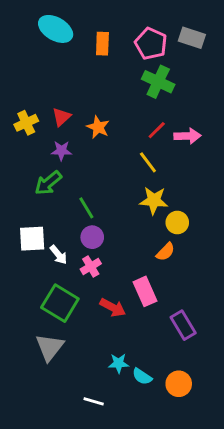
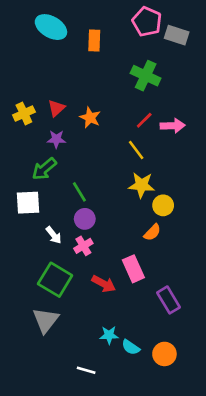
pink pentagon: (151, 44) -> (147, 22), moved
white square: (32, 239) -> (28, 203), moved

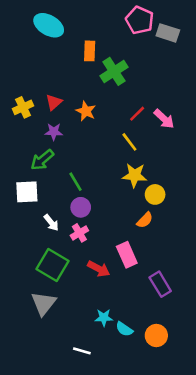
orange rectangle: (94, 41) -> (90, 51), moved
green cross: (146, 76) -> (114, 71), moved, turned 32
pink arrow: (173, 126) -> (164, 119), turned 45

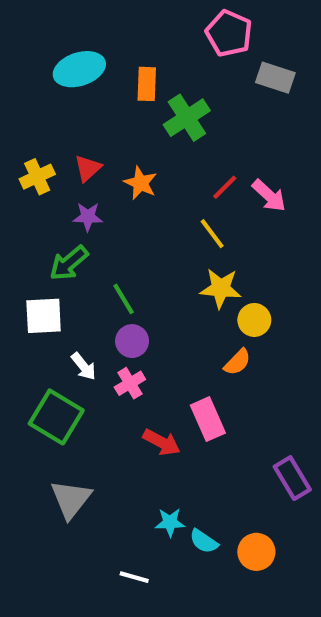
cyan ellipse: (49, 25) -> (79, 69), moved, turned -48
gray rectangle: (168, 33) -> (275, 78), moved
green square: (52, 265) -> (56, 417), moved
purple rectangle: (160, 284) -> (292, 478), moved

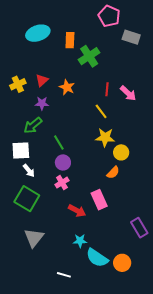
red line: (225, 187) -> (107, 89), turned -40
white arrow: (84, 366) -> (29, 171), moved
cyan star: (170, 522) -> (80, 241), moved
cyan semicircle: (204, 541) -> (97, 258), size x1.6

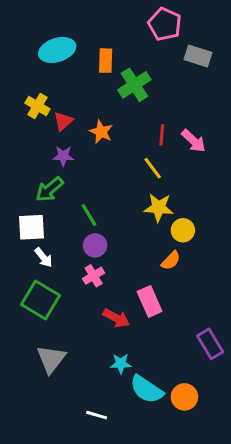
yellow cross: (18, 84) -> (37, 106), moved, turned -35

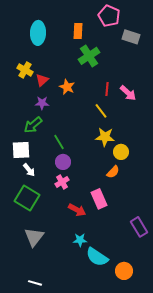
cyan ellipse: (57, 50) -> (38, 33), turned -70
orange rectangle: (106, 61) -> (78, 31), moved
orange circle: (184, 397) -> (124, 271), moved
white line: (97, 415) -> (35, 283), moved

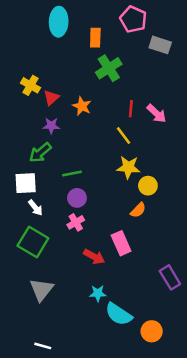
cyan ellipse: (38, 33) -> (59, 22), moved
green line: (59, 142) -> (72, 173), turned -70

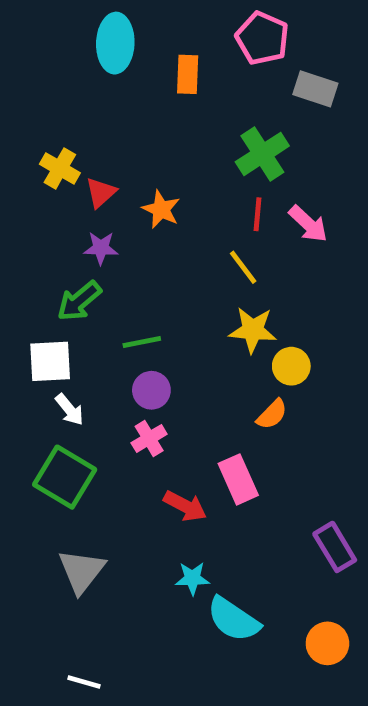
green cross: (109, 68) -> (262, 154), moved
orange circle: (152, 331) -> (327, 643), moved

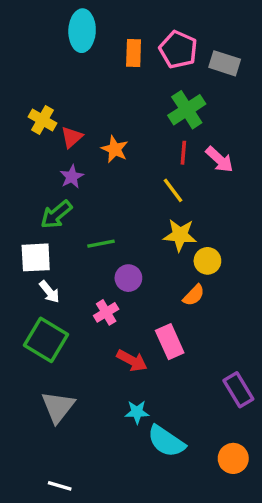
pink pentagon: (262, 38) -> (178, 50), moved
purple star: (101, 248) -> (72, 177), turned -30
purple circle: (151, 390) -> (128, 278), moved

